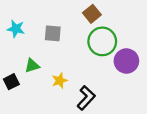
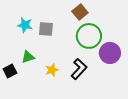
cyan star: (16, 29) -> (25, 25), moved
black L-shape: (86, 98) -> (79, 69), moved

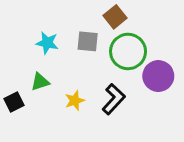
cyan star: (25, 25) -> (47, 43), moved
gray square: (46, 29) -> (88, 41), moved

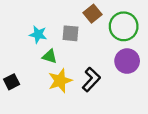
green circle: (128, 51) -> (124, 26), moved
green triangle: (40, 82) -> (50, 56), moved, turned 35
yellow star: (75, 101) -> (60, 81), size x1.5

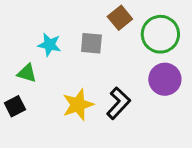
green triangle: (50, 56) -> (27, 73), moved

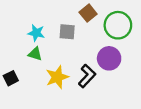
green triangle: (27, 73) -> (35, 54), moved
purple circle: (165, 79) -> (109, 58), moved

